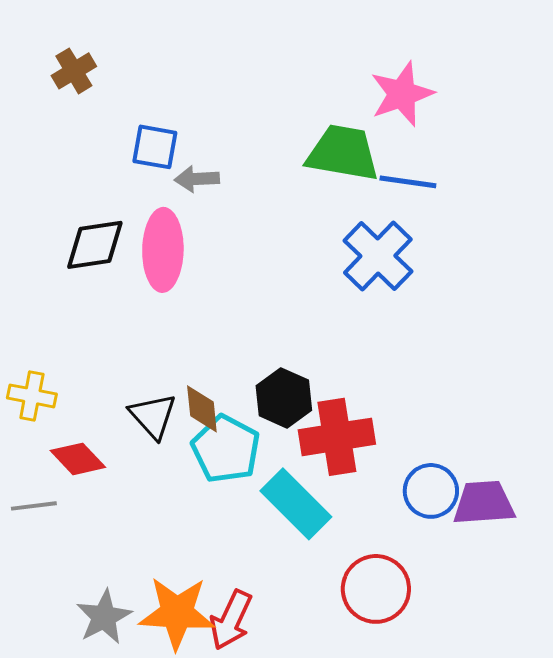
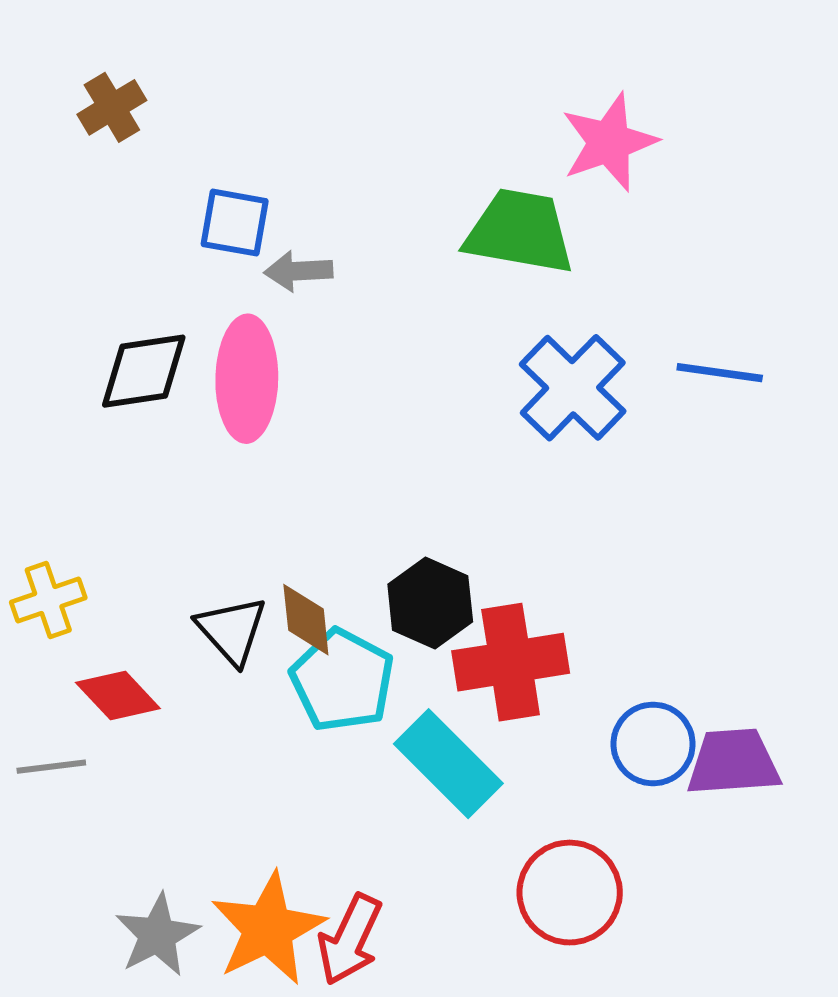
blue line: (408, 182) -> (720, 373), moved
yellow cross: (32, 396) -> (48, 600), turned -30
orange star: (177, 613) -> (268, 929), turned -30

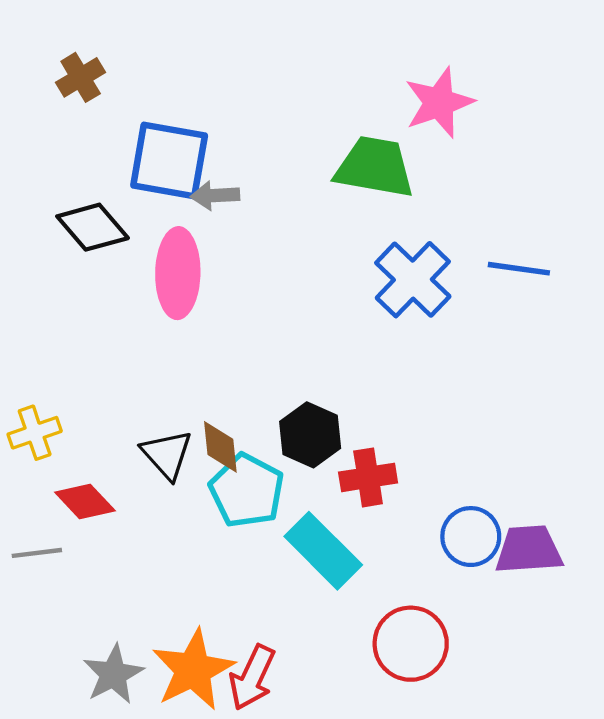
blue square: (235, 223) -> (169, 160), size x1.6
black diamond: (144, 371) -> (93, 227), moved, turned 58
red cross: (511, 662) -> (368, 477), size x0.7

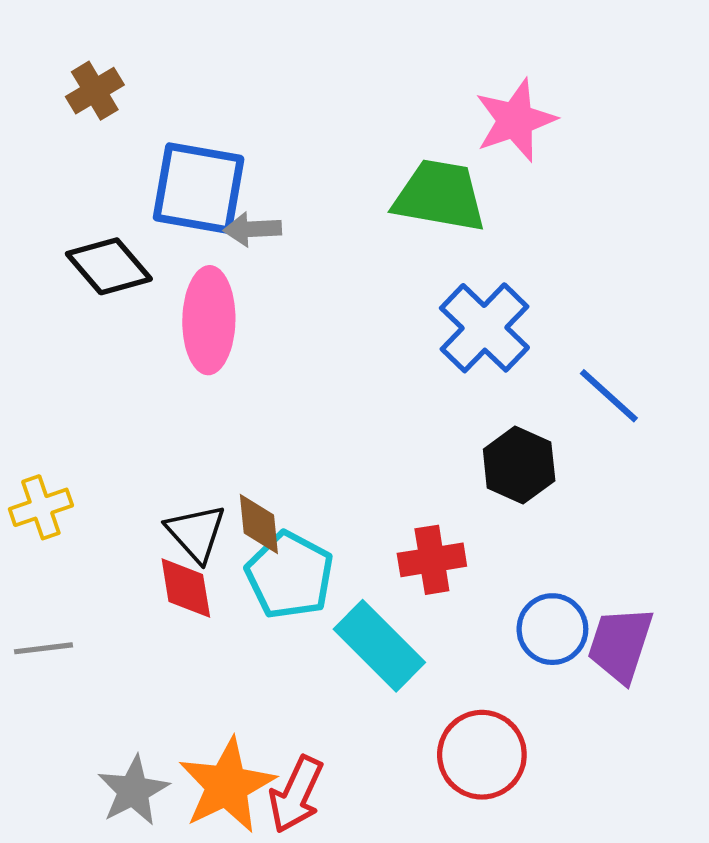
blue line: (519, 269) -> (609, 396), moved, turned 34
black hexagon: (310, 435) -> (519, 465), moved
red diamond: (85, 502) -> (186, 588), moved, turned 34
purple trapezoid: (529, 550) -> (620, 644), turned -68

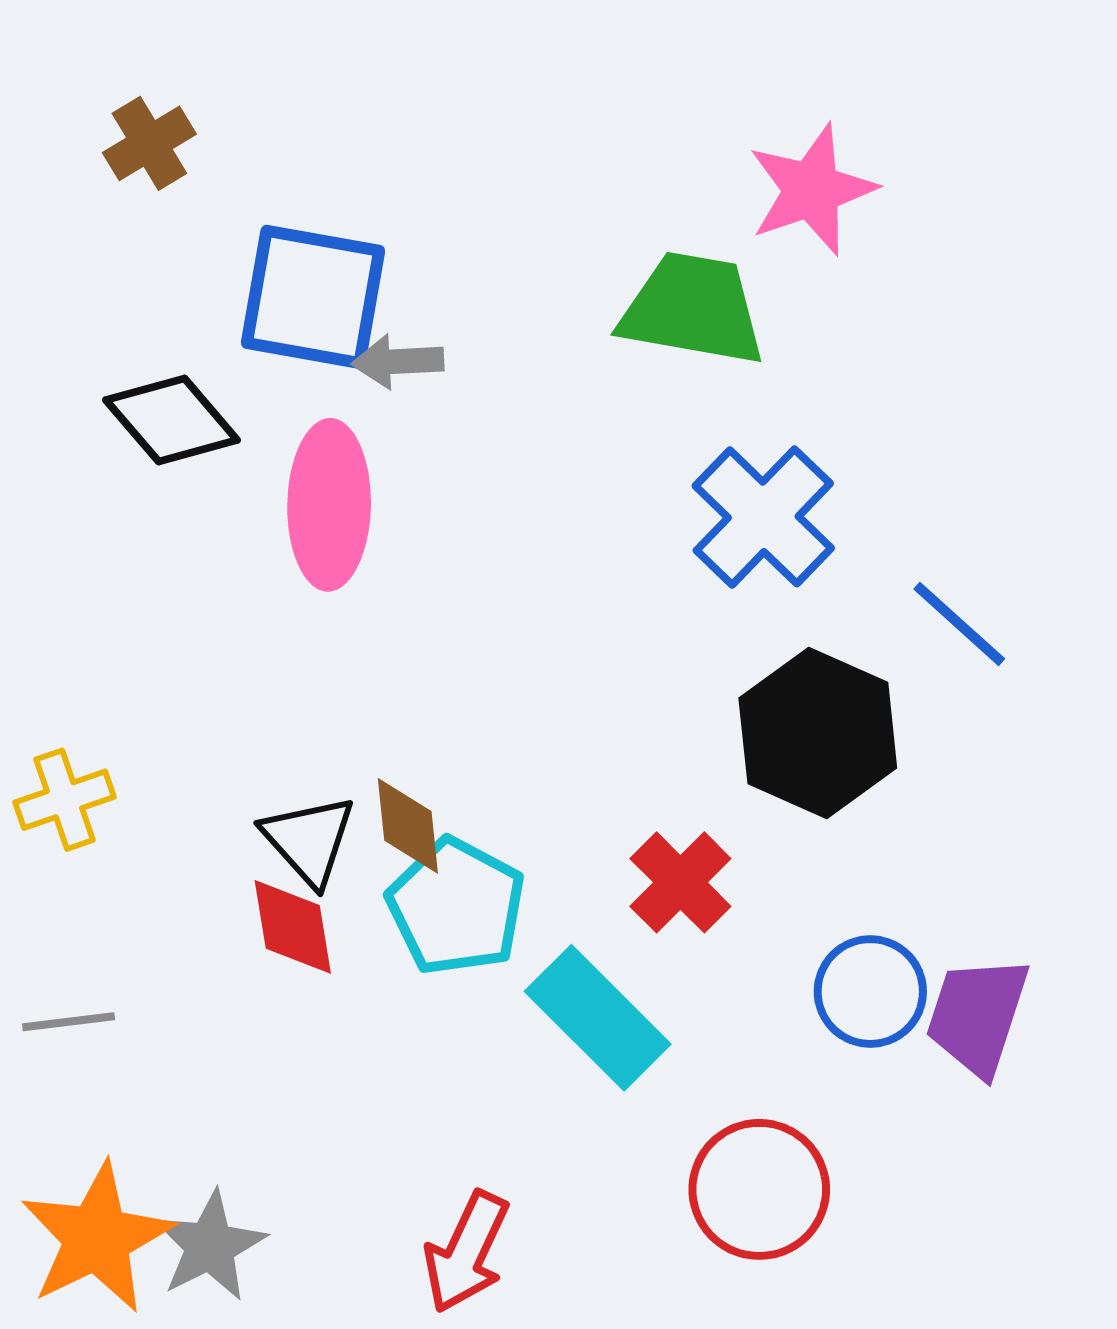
black hexagon: (519, 465) -> (818, 733), size x1.4
red cross: (432, 560) -> (680, 882), turned -36
orange star: (227, 785) -> (97, 1238), moved

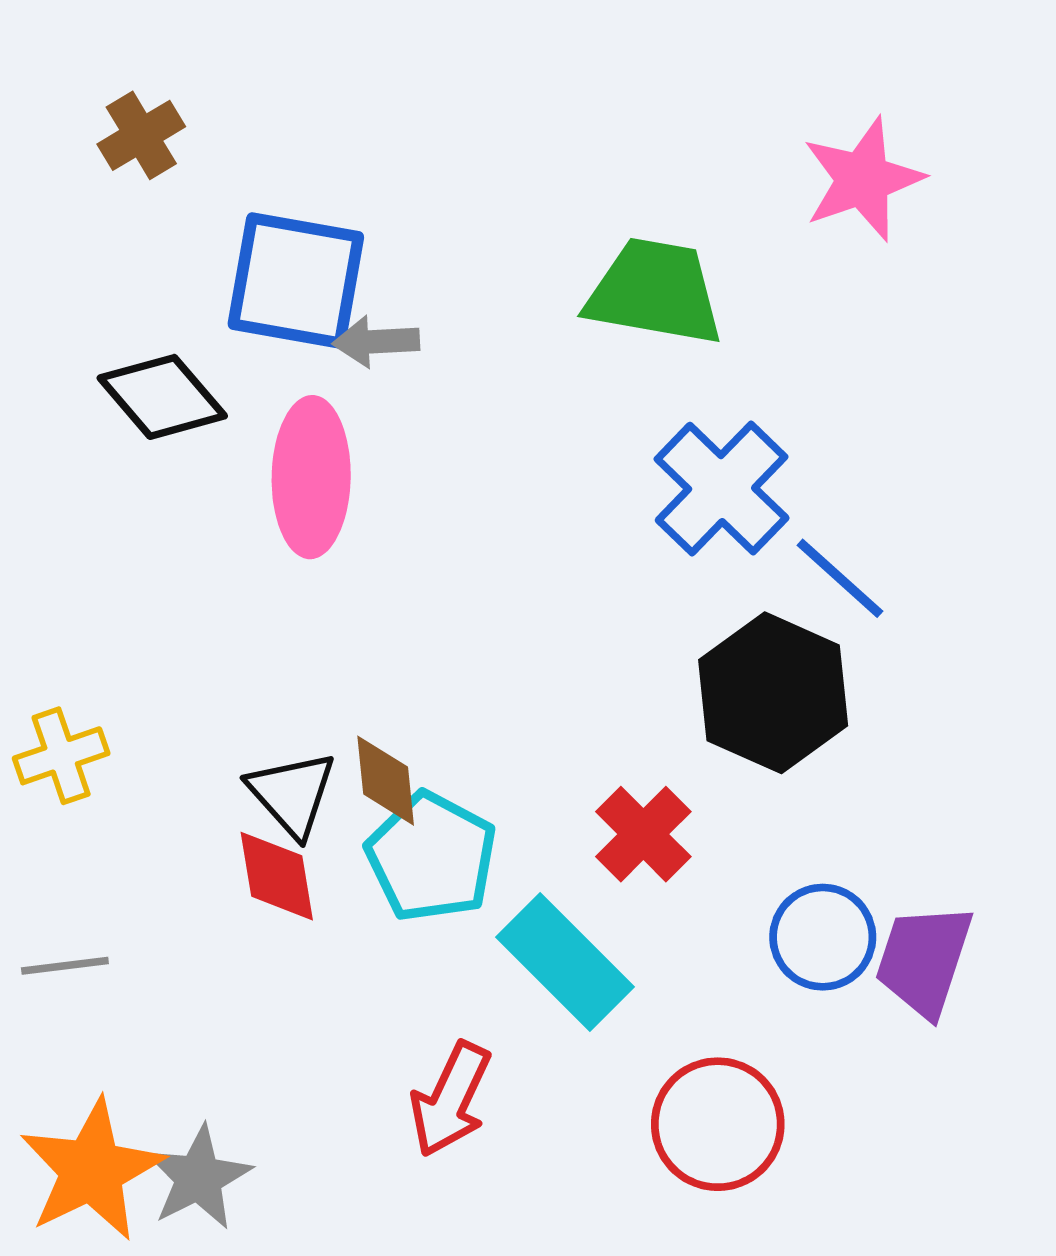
pink star: (812, 190) -> (863, 179), moved
blue line: (959, 624) -> (840, 578), moved
red arrow: (466, 1252) -> (450, 1099), moved

